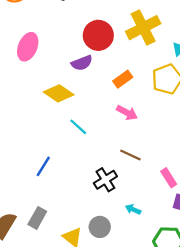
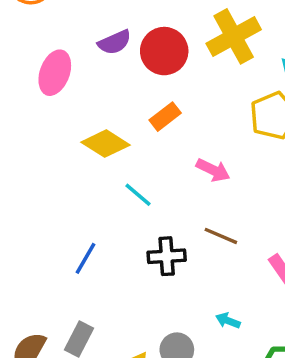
purple semicircle: (82, 63) -> (115, 42), moved
orange rectangle: (123, 79) -> (165, 117), moved
black cross: (105, 180) -> (167, 256), moved, turned 30

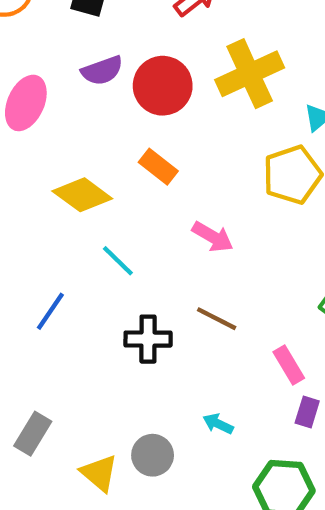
orange rectangle: (165, 117) -> (158, 167), turned 72
blue line: (86, 258) -> (50, 311), moved

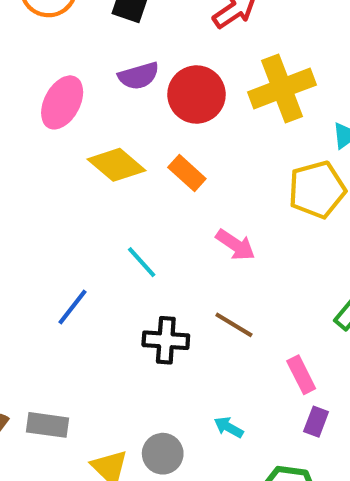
yellow diamond: (82, 195) -> (117, 165), moved
gray rectangle: (33, 434) -> (47, 425), turned 63

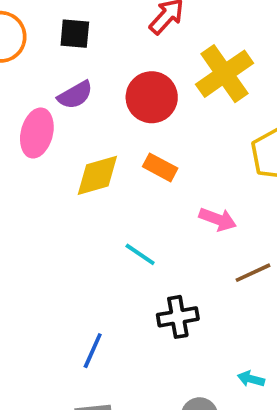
purple semicircle: (139, 76) -> (75, 95), moved
yellow diamond: (117, 165) -> (97, 175), turned -42
blue line: (73, 307) -> (93, 351), moved
brown line: (234, 325) -> (253, 273), moved, turned -42

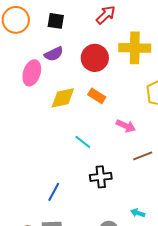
yellow cross: (225, 74) -> (135, 48), turned 32

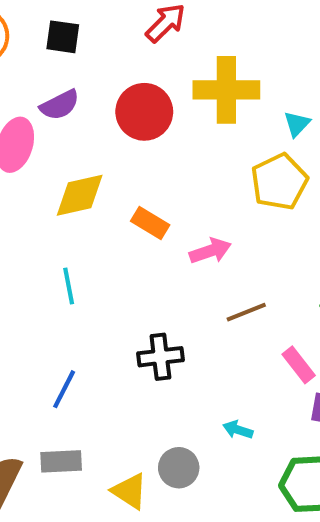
orange rectangle: (97, 96) -> (150, 223), moved
pink arrow: (126, 126) -> (210, 251), turned -42
cyan line: (83, 142) -> (69, 286), moved, turned 42

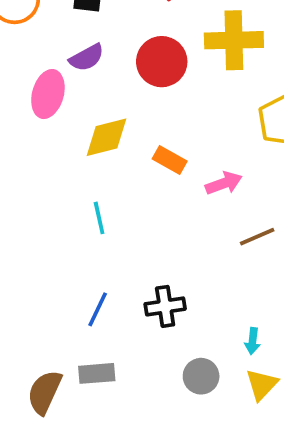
black cross: (160, 357) -> (165, 306), moved
cyan arrow: (238, 430) -> (253, 341), turned -100
yellow triangle: (130, 491) -> (262, 384), moved, turned 42

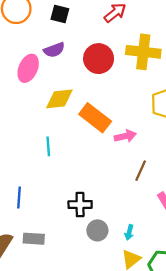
orange rectangle: (170, 160) -> (95, 118), size x1.6
brown line: (257, 237) -> (141, 171), turned -50
blue line: (98, 309) -> (19, 198), moved, turned -30
gray circle: (201, 376) -> (97, 230), moved

